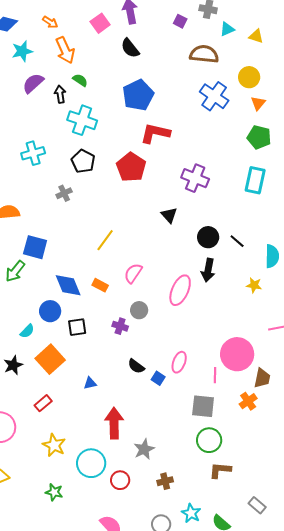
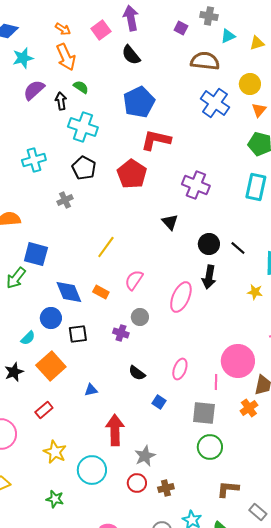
orange arrow: (50, 22) -> (63, 29), moved
yellow triangle: (256, 36) -> (257, 43), turned -35
blue square: (158, 378) -> (159, 402), moved
brown L-shape: (220, 470) -> (228, 489), moved
red circle: (120, 480) -> (137, 483), moved

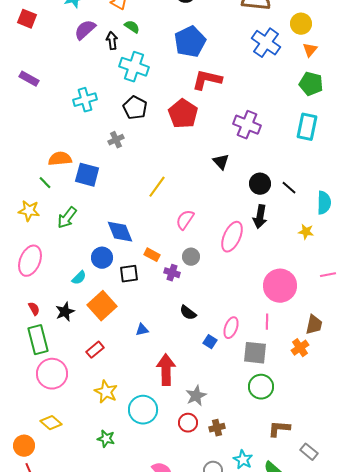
blue square: (36, 254) -> (87, 175), moved
orange rectangle: (101, 292) -> (152, 255), moved
pink circle: (238, 361) -> (280, 286), moved
pink ellipse: (180, 369) -> (231, 328), moved

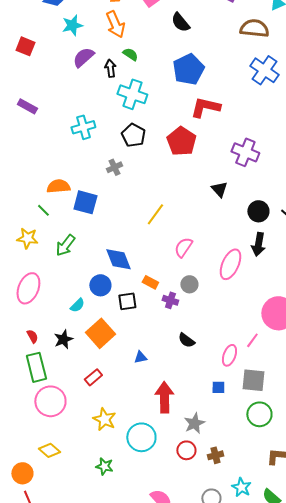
pink line: (267, 322) -> (252, 340), moved, turned 35
blue square: (210, 342) -> (218, 387), moved, turned -32

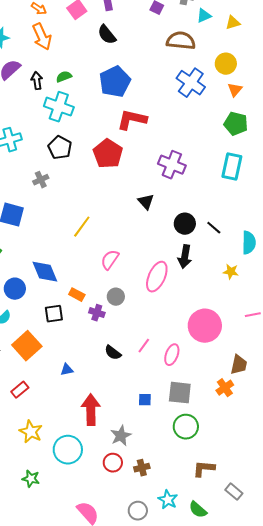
green semicircle: (130, 54) -> (64, 77), moved, turned -56
blue circle: (100, 285) -> (15, 289), moved
pink line: (252, 340) -> (144, 346), moved
pink ellipse: (229, 355) -> (172, 355), moved

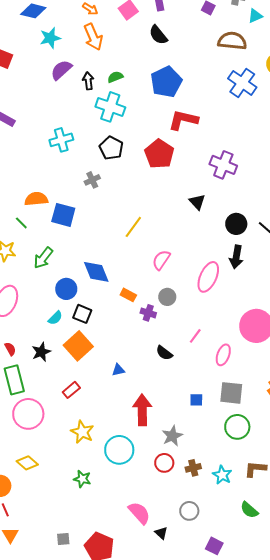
black square: (54, 314) -> (82, 314), moved, turned 30
pink line: (144, 346) -> (195, 336), moved
cyan star: (168, 500) -> (222, 475), moved

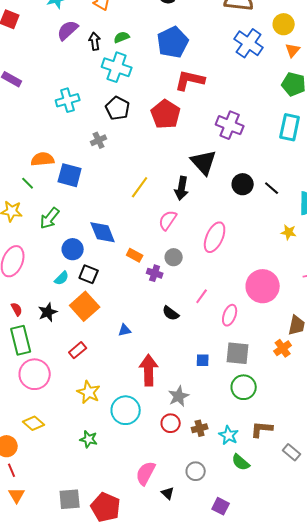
black triangle: (197, 202) -> (204, 162), size x1.6
black arrow: (236, 257) -> (182, 188), moved
green semicircle: (249, 510) -> (241, 462), moved
pink semicircle: (139, 513) -> (146, 473), turned -110
gray square: (63, 539) -> (70, 499), size x1.6

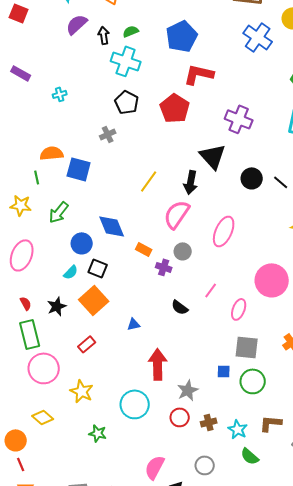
cyan cross: (68, 100) -> (60, 94), moved, size x0.6
green line: (28, 183) -> (37, 177), turned 32
pink semicircle: (168, 220) -> (177, 214), size x1.4
blue square: (203, 360) -> (224, 371), moved
yellow star: (89, 392) -> (82, 391), moved

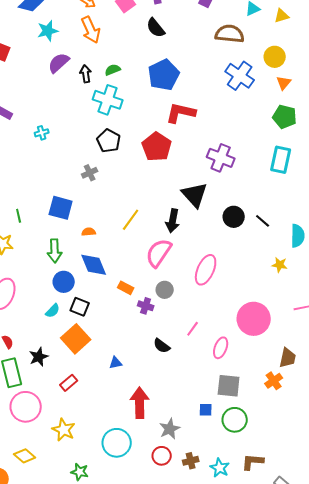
orange semicircle: (52, 153) -> (89, 232), moved, size x0.6
green arrow: (59, 212) -> (55, 251), moved, turned -40
black star: (57, 306) -> (39, 357), moved

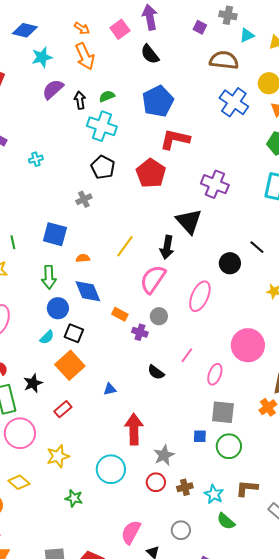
black circle: (234, 217) -> (230, 263), moved
yellow star: (64, 430) -> (58, 456), turned 30

